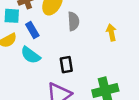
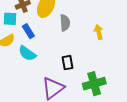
black rectangle: (66, 65) -> (67, 63), moved

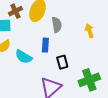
blue rectangle: (28, 31) -> (45, 45), moved, turned 40

